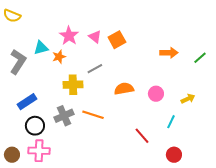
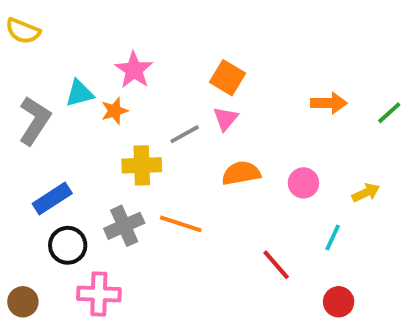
pink triangle: (95, 37) -> (226, 119), moved, turned 32
orange square: (117, 40) -> (227, 78), turned -30
pink cross: (39, 151) -> (99, 294), moved

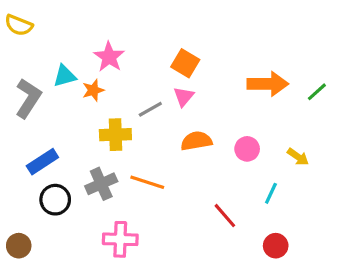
orange arrow: (329, 103) -> (268, 84), size x1.4
yellow arrow: (366, 193) -> (298, 157), turned 60
pink cross: (99, 294) -> (120, 239), moved

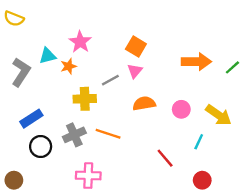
yellow arrow: (298, 157) -> (218, 115), size x1.6

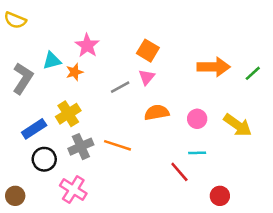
yellow cross: (85, 99) -> (68, 114), moved, turned -30
cyan line: (199, 142) -> (197, 153), moved, turned 63
pink cross: (88, 176) -> (73, 190), moved, turned 30

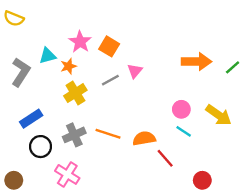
orange square: (148, 51) -> (109, 46), moved
orange semicircle: (157, 112) -> (144, 138), moved
yellow cross: (68, 114) -> (75, 93), moved
cyan line: (197, 153) -> (184, 131), moved, turned 35

